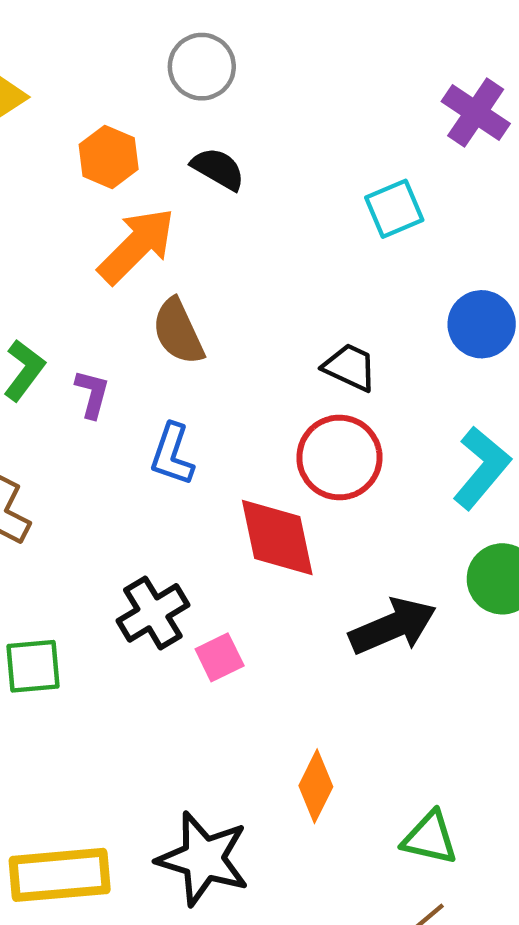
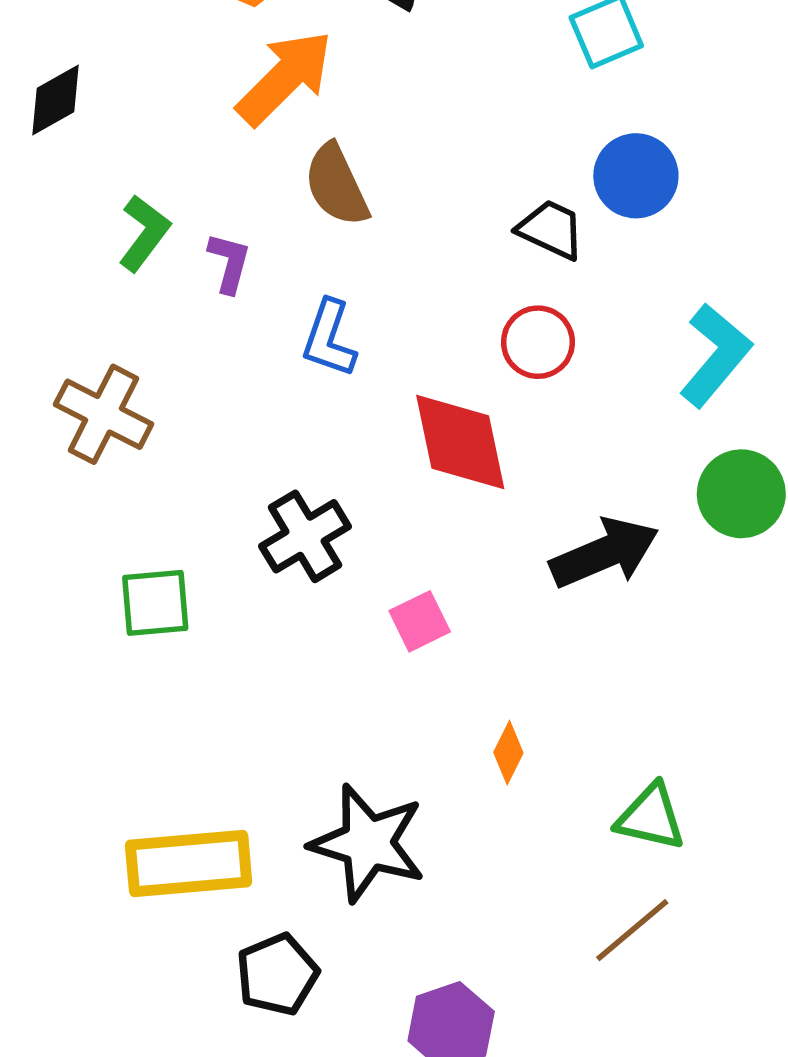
blue circle: (482, 324) -> (636, 176), moved
red circle: (339, 457) -> (538, 342), size x0.7
pink square: (220, 657) -> (420, 621), moved
orange diamond: (316, 786) -> (508, 753), size x0.7

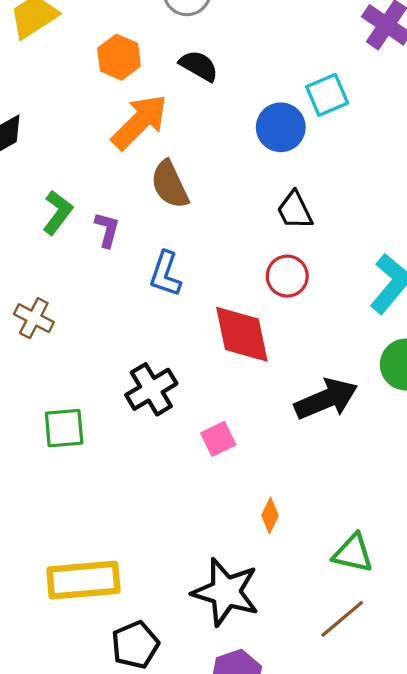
blue circle: (636, 176) -> (281, 127), moved
black trapezoid: (551, 229) -> (295, 210), turned -141
brown cross: (104, 414) -> (34, 318), size x0.7
black star: (368, 843) -> (226, 592), moved

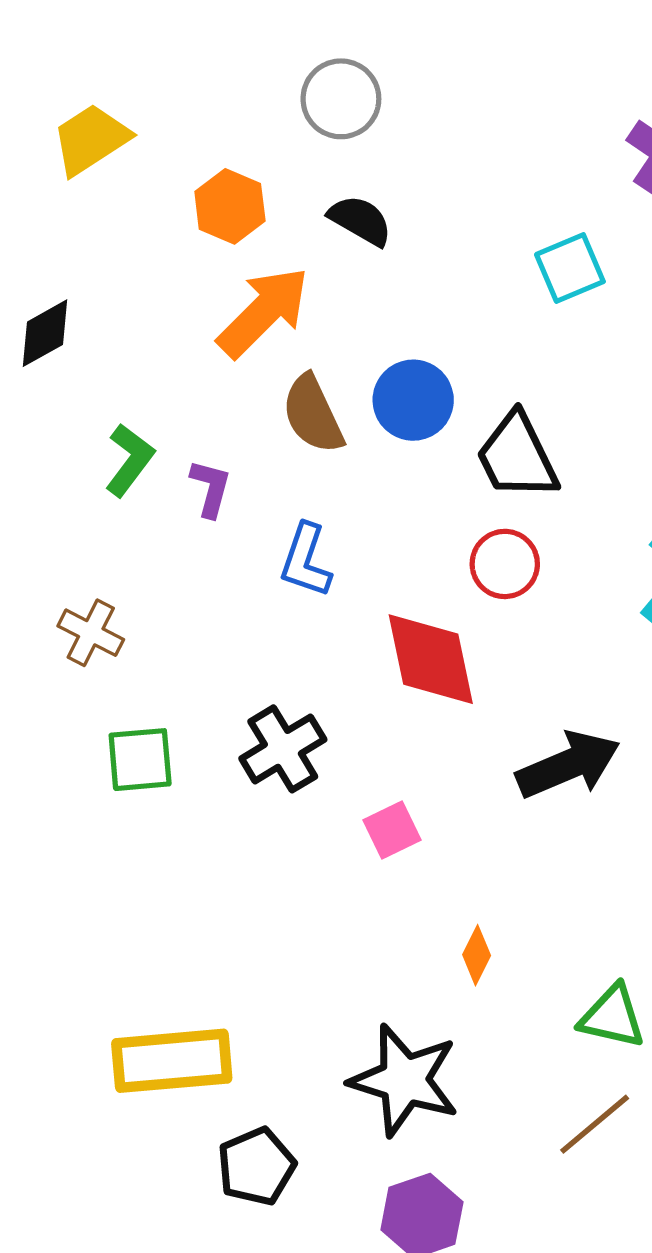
blue circle: (281, 127) -> (413, 400), moved
black trapezoid: (295, 210) -> (517, 457), size x1.4
green square: (64, 428) -> (140, 760), moved

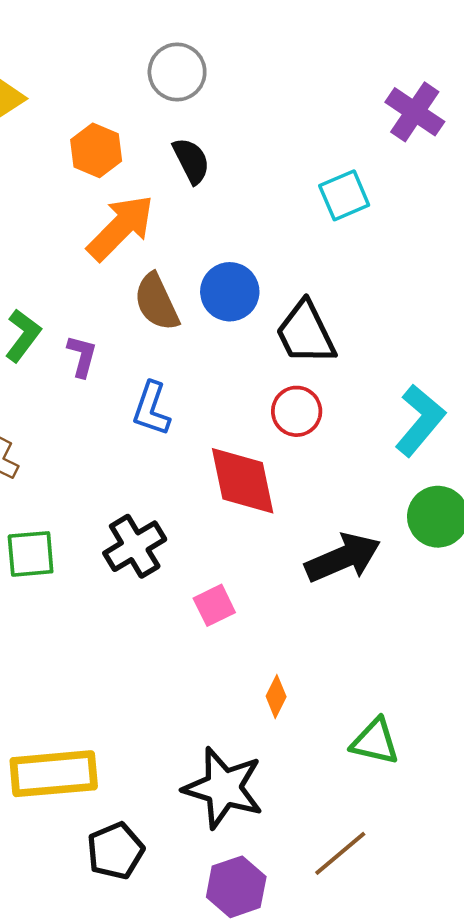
black semicircle: (360, 220) -> (191, 161), turned 33
brown line: (595, 1124) -> (340, 853), moved

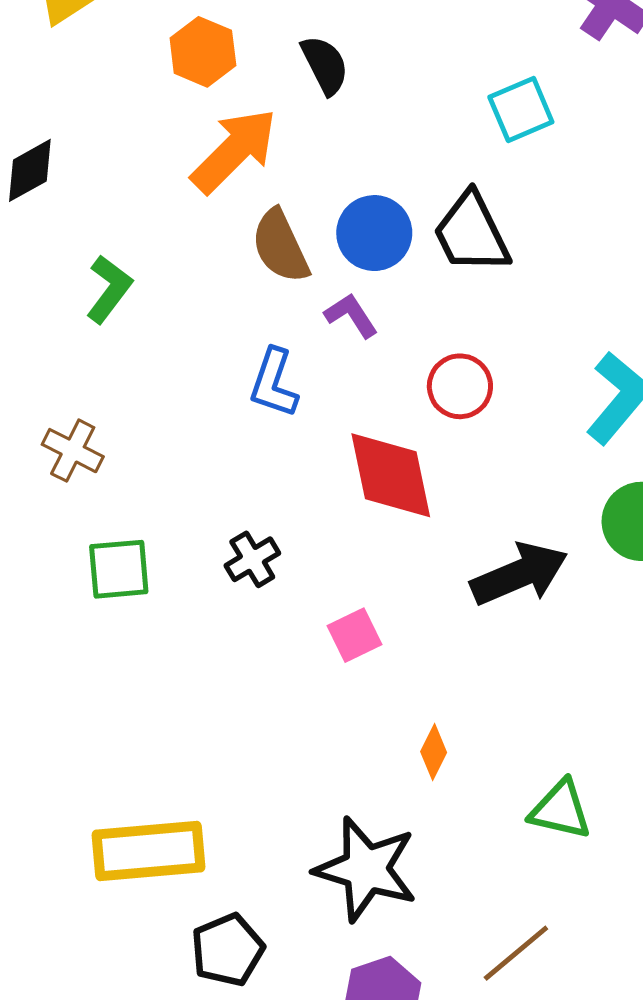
black trapezoid: (306, 333) -> (471, 233), moved
purple L-shape: (82, 356) -> (351, 315), moved, turned -48
black cross: (135, 546) -> (252, 559), size x0.7

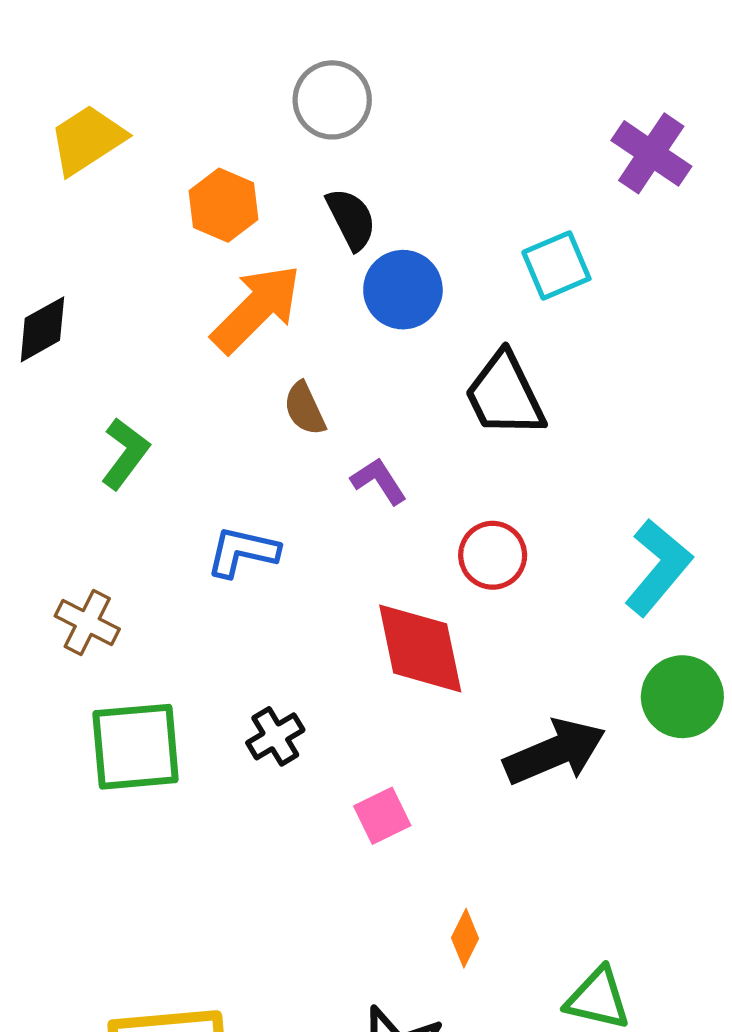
blue circle: (374, 233) -> (403, 290), moved
brown semicircle: (280, 246) -> (305, 409), size x0.7
blue L-shape: (274, 383) -> (243, 552), moved, turned 84
green square: (119, 569) -> (136, 747), size x1.4

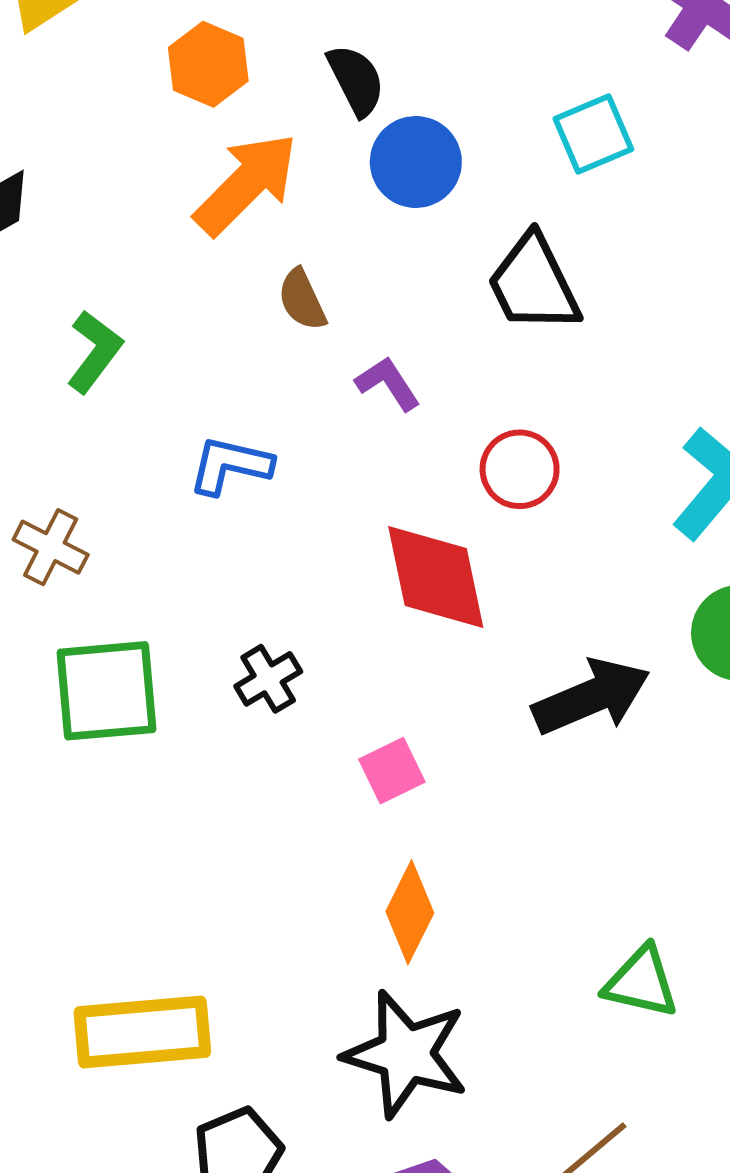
orange diamond: (465, 938) -> (410, 912), moved, size x1.5

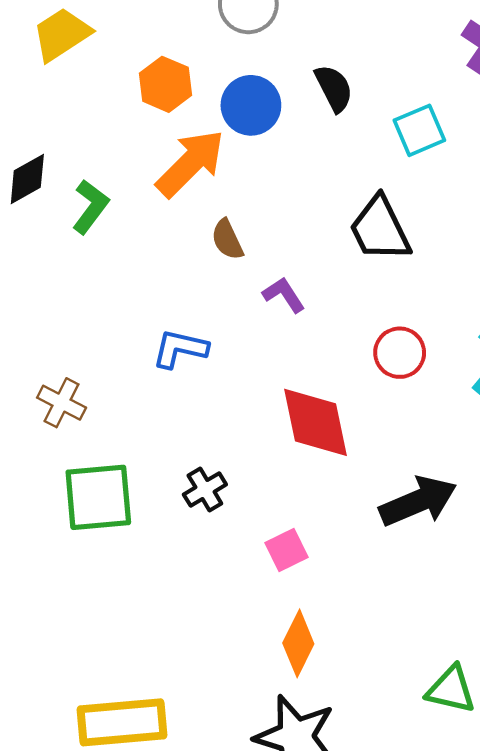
black semicircle: (356, 80) -> (334, 88), moved
blue circle: (416, 162) -> (251, 105), moved
green L-shape: (95, 352) -> (90, 207), moved
red circle: (520, 469) -> (400, 353), moved

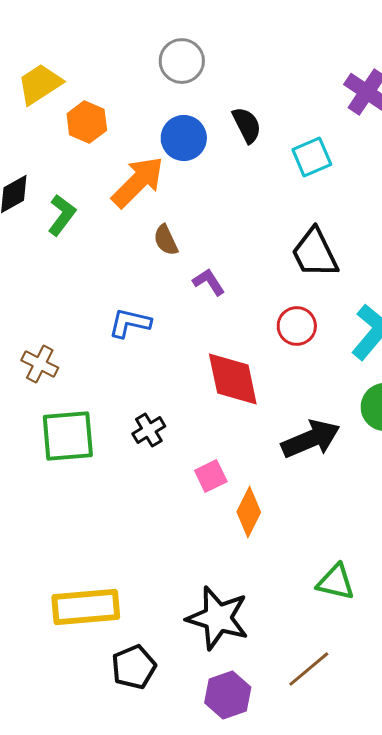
orange hexagon: (165, 84) -> (87, 122), moved
black trapezoid: (380, 229) -> (315, 253), moved
orange diamond: (298, 643) -> (249, 512), moved

